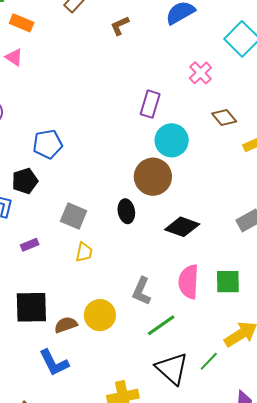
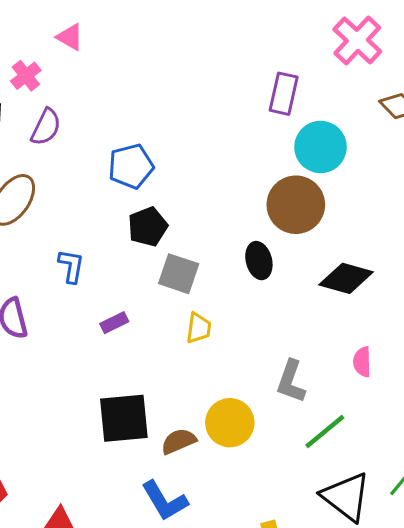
pink cross: (200, 73) -> (357, 40), size x1.4
black pentagon: (25, 181) -> (148, 227), moved
pink semicircle: (189, 282) -> (362, 362), size x0.6

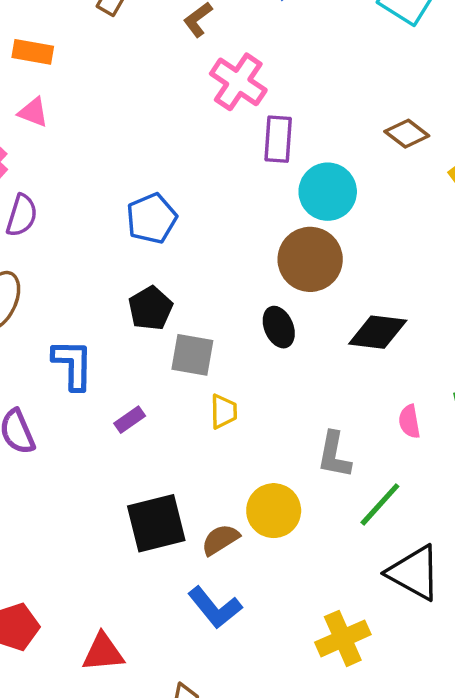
pink cross: (357, 40) -> (238, 82), moved
blue pentagon: (131, 166) -> (152, 218), moved
blue L-shape: (71, 266) -> (73, 364), size x1.4

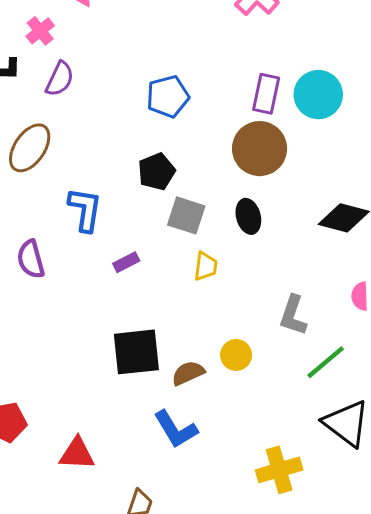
purple rectangle: (278, 139) -> (266, 94), moved
brown circle: (310, 259) -> (260, 149), moved
black ellipse: (279, 327) -> (248, 216), moved
yellow circle: (274, 511) -> (236, 355), size x0.7

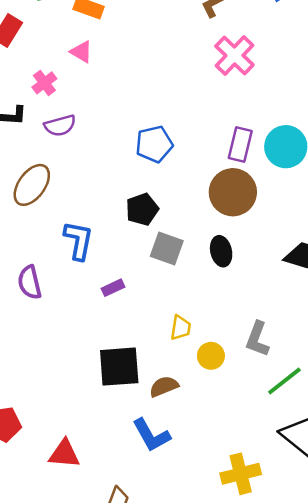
purple semicircle: (60, 79) -> (60, 126), turned 48
yellow trapezoid: (206, 266) -> (181, 328), moved
yellow circle: (236, 355) -> (211, 356), moved

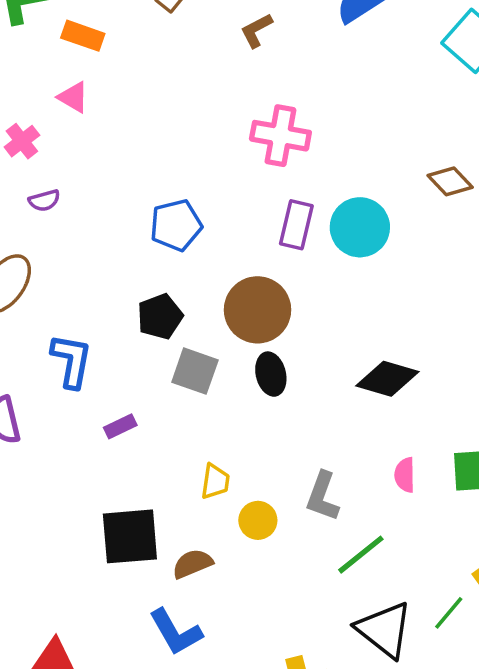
pink cross: (234, 55) -> (280, 136), moved, turned -33
purple semicircle: (60, 126) -> (44, 200), size x0.7
brown circle: (233, 192) -> (258, 310), moved

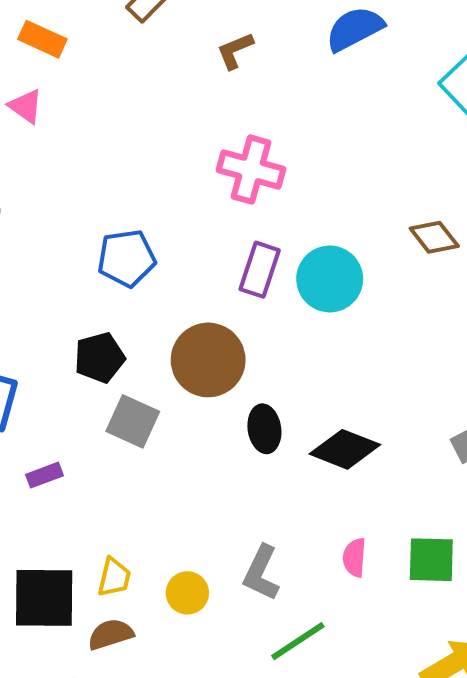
black ellipse: (271, 374) -> (264, 429), moved
yellow trapezoid: (215, 481) -> (114, 577), moved

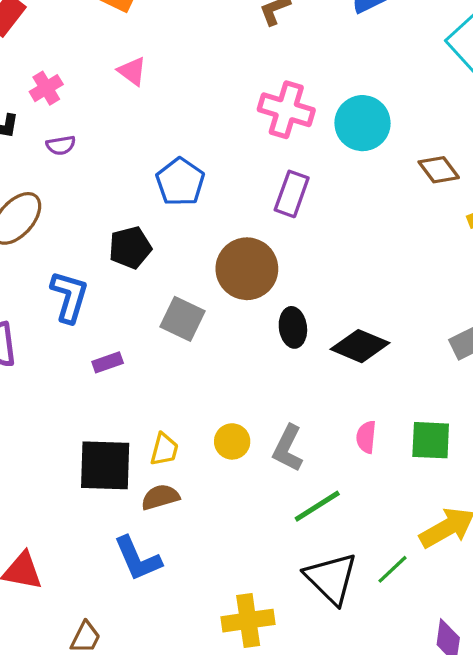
pink triangle: (26, 106) -> (132, 71), moved
blue pentagon: (126, 258) -> (180, 182), turned -30
cyan circle: (330, 279) -> (362, 123), moved
black pentagon: (100, 358) -> (130, 248), moved
yellow circle: (187, 593) -> (232, 441), moved

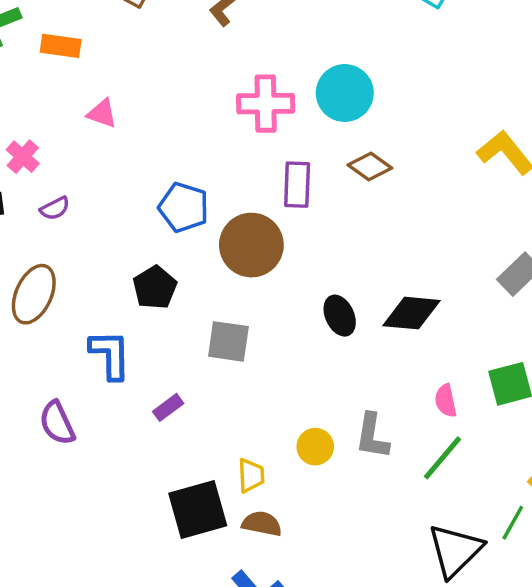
brown diamond: (439, 170) -> (370, 167), moved
brown circle: (247, 269) -> (251, 245), moved
brown semicircle: (160, 497) -> (262, 524), turned 45
green line: (317, 506) -> (443, 458), moved
black triangle: (331, 578) -> (455, 550), turned 48

